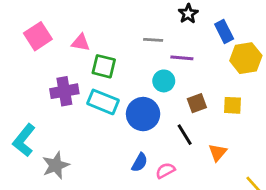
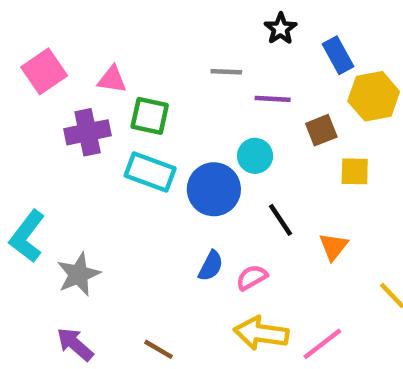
cyan circle: (164, 81) -> (255, 156), moved
purple cross: (64, 91) -> (88, 132), moved
brown square: (197, 103) -> (321, 130), moved

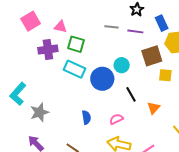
purple line: (273, 99) -> (135, 31), moved
brown square: (321, 130) -> (152, 56), size x1.5
blue semicircle: (211, 266) -> (86, 117), moved, turned -40

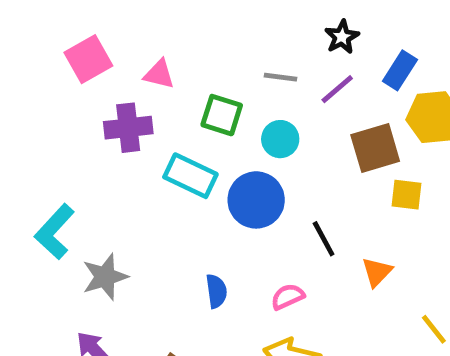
blue rectangle: (162, 23) -> (400, 70), turned 56
purple line: (135, 31) -> (337, 89), turned -49
green square: (76, 44) -> (222, 115), moved
cyan circle: (122, 65) -> (280, 139), moved

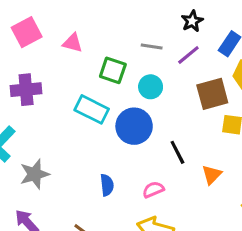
purple cross: (128, 128) -> (26, 90), moved

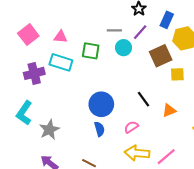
cyan circle: (151, 87) -> (123, 48), moved
cyan rectangle: (92, 109) -> (61, 62), moved
blue circle: (134, 126) -> (101, 104), moved
orange triangle: (212, 175) -> (169, 110), turned 32

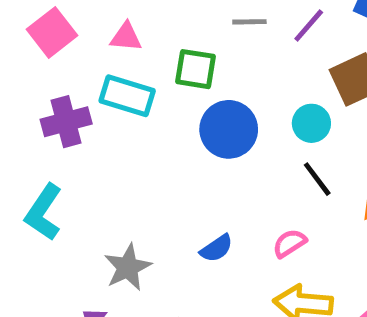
cyan circle: (123, 48) -> (311, 123), moved
blue circle: (101, 104) -> (229, 129), moved
blue semicircle: (99, 129) -> (216, 248), turned 72
gray star: (49, 130) -> (128, 267), moved

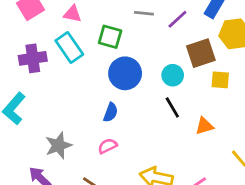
cyan rectangle: (127, 96) -> (69, 48), turned 32
pink semicircle: (289, 243) -> (107, 146), moved
blue semicircle: (216, 248) -> (111, 112), moved, turned -42

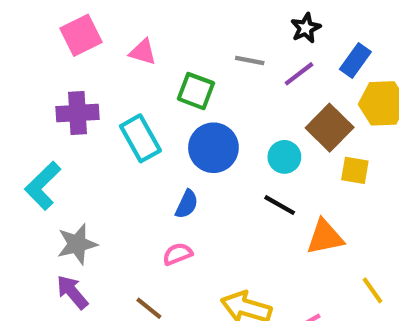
cyan rectangle: (69, 48) -> (140, 138), moved
brown square: (201, 53) -> (330, 128), turned -32
black line: (172, 107) -> (280, 205), turned -35
orange triangle: (204, 126) -> (325, 237), size x1.4
gray star: (58, 145) -> (77, 244), moved

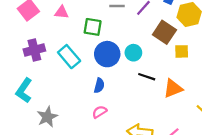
cyan circle: (284, 157) -> (133, 53), moved

